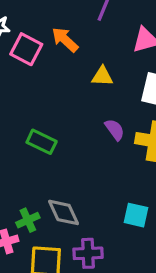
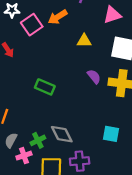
orange arrow: (65, 40) -> (58, 17), turned -72
pink square: (26, 49) -> (32, 25), turned 30

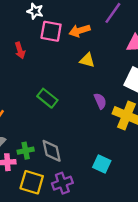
pink square: (32, 25) -> (51, 31), turned 30
yellow triangle: (84, 41) -> (87, 60), moved
purple cross: (80, 161) -> (62, 183), turned -30

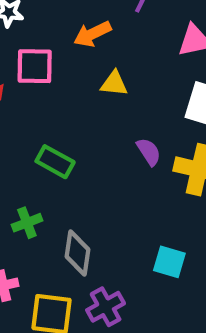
pink square: (51, 31) -> (35, 66), moved
green cross: (26, 151) -> (27, 223), moved
gray diamond: (52, 151) -> (78, 253), turned 30

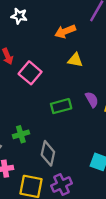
pink square: (35, 66) -> (30, 73), moved, turned 35
green rectangle: (55, 162) -> (61, 106), moved, turned -48

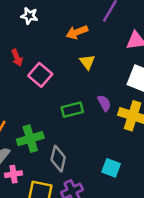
yellow triangle: (75, 60) -> (87, 62), turned 42
green cross: (21, 134) -> (30, 139), size x1.5

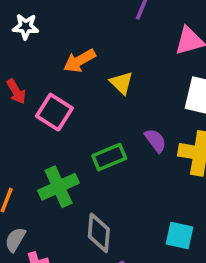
orange arrow: (77, 32) -> (80, 61), moved
green cross: (30, 139) -> (59, 187), moved

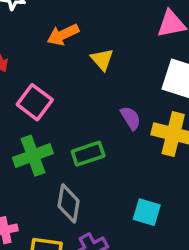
pink square: (54, 112) -> (35, 102), moved
green rectangle: (109, 157) -> (88, 154), moved

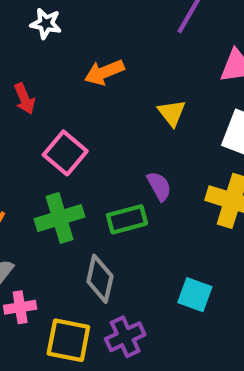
yellow triangle: (102, 60) -> (172, 113), moved
purple semicircle: (131, 118) -> (159, 186), moved

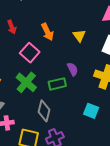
orange arrow: (104, 72) -> (47, 32), moved, turned -96
green cross: (60, 218) -> (26, 82), turned -35
cyan square: (195, 295) -> (91, 111), moved

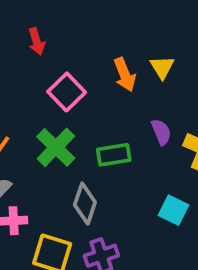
orange arrow: (47, 32) -> (125, 75), moved
purple semicircle: (72, 69) -> (161, 132), moved

